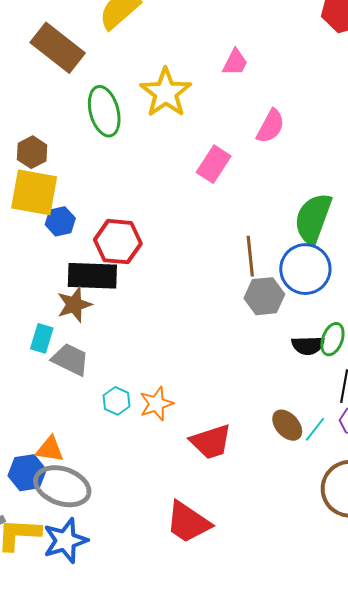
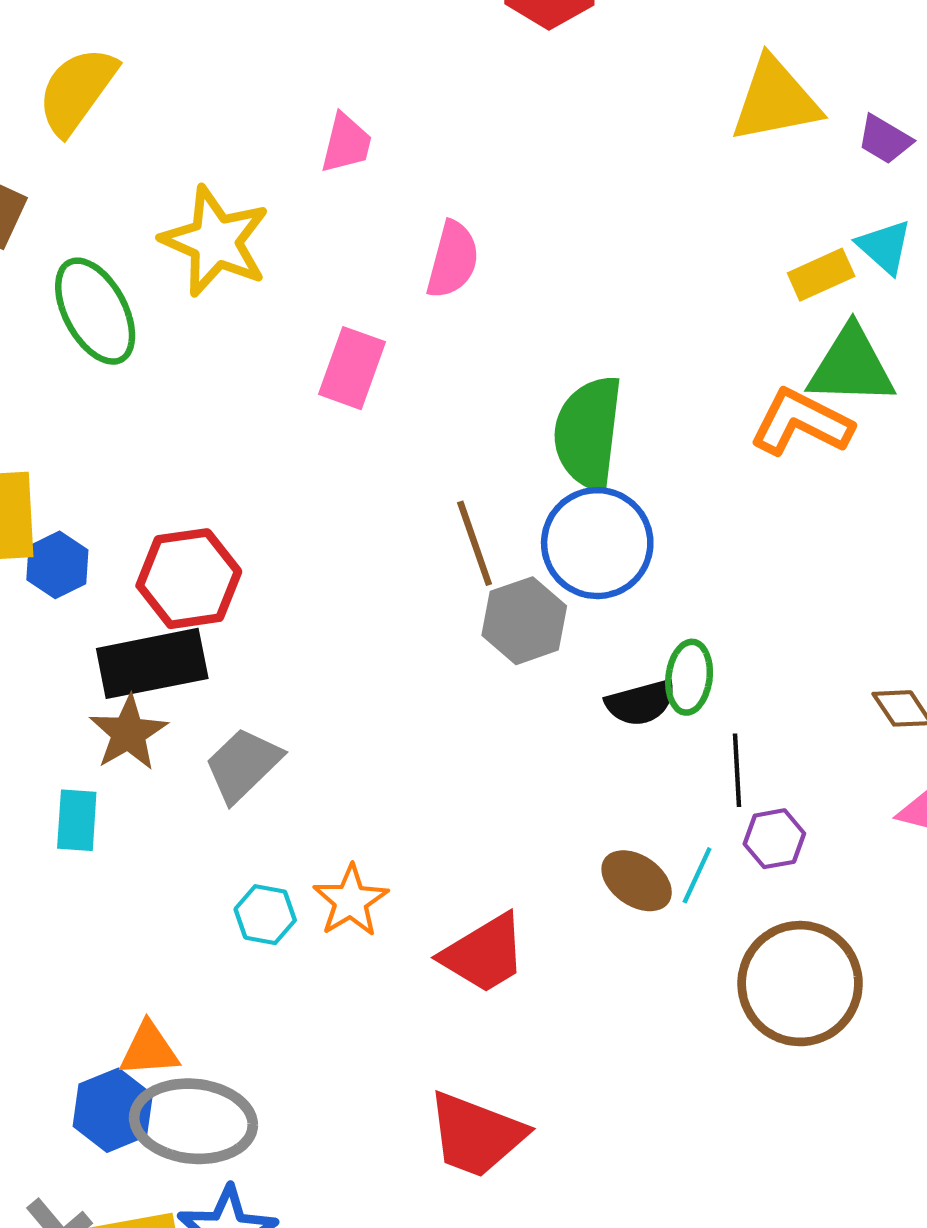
gray trapezoid: (70, 359) -> (243, 765), moved, turned -57

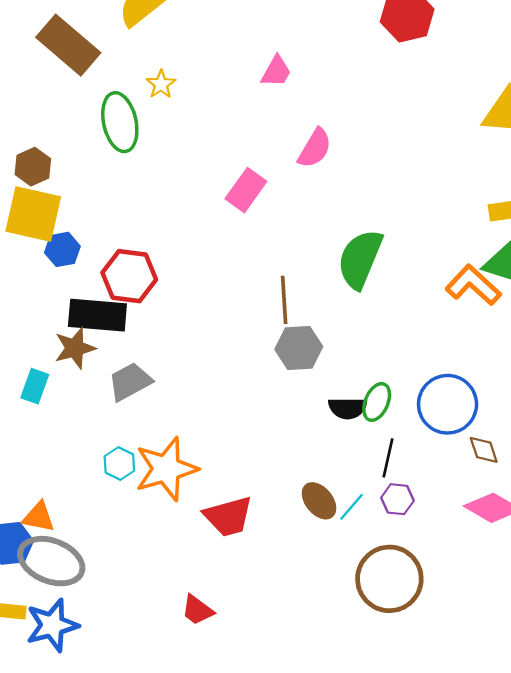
yellow star: (215, 241) -> (161, 84), moved, size x0.5
blue circle: (597, 543) -> (448, 404), moved
orange star: (351, 901) -> (166, 469), size x1.6
red trapezoid: (476, 1135) -> (197, 610), size x0.6

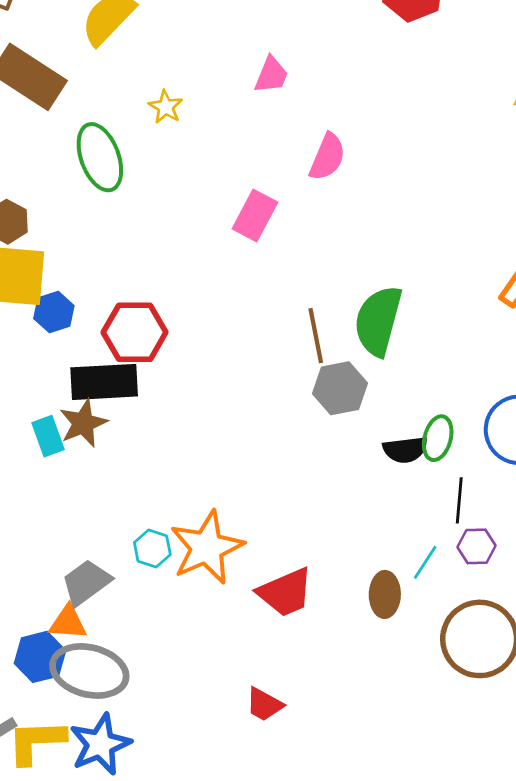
yellow star: (161, 84) -> (166, 107), moved
green semicircle: (360, 259) -> (378, 321), moved
gray trapezoid: (130, 382) -> (86, 582), moved
cyan rectangle: (35, 386) -> (48, 436), moved, turned -32
brown ellipse: (319, 501) -> (385, 594), moved, turned 48

